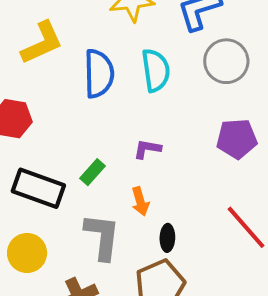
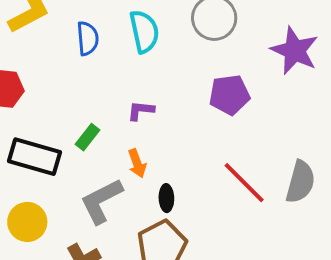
blue semicircle: (99, 74) -> (88, 38), size x0.7
gray L-shape: (102, 237) -> (101, 201), turned -120

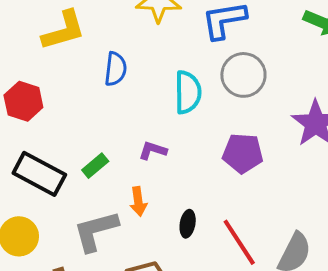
cyan semicircle: (144, 32) -> (188, 92), moved
black ellipse: (166, 198) -> (188, 224), moved

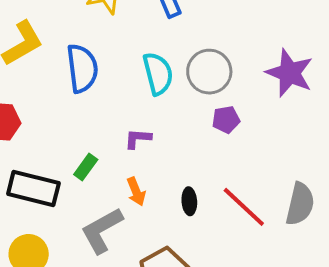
blue semicircle: (116, 69) -> (82, 68), size x1.4
gray circle: (243, 75) -> (209, 72), moved
purple pentagon: (243, 153) -> (226, 120), size x0.7

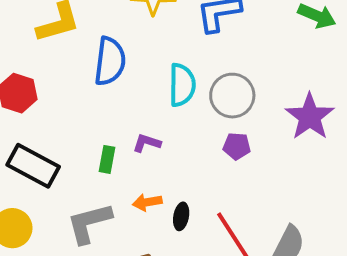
green rectangle: (86, 167) -> (107, 159), moved, turned -40
orange arrow: (136, 191) -> (147, 202), moved, turned 88

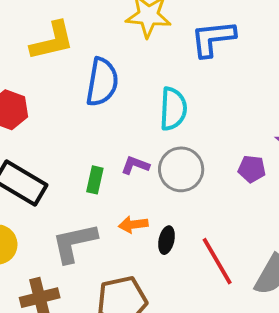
gray circle: (232, 96) -> (181, 169), moved
purple pentagon: (237, 146) -> (252, 169), moved

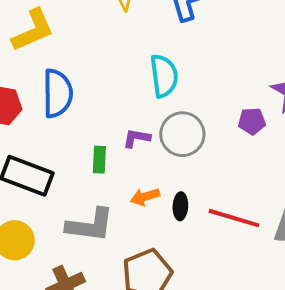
blue semicircle: (102, 82) -> (58, 93), moved
gray L-shape: (74, 243) -> (90, 225), turned -150
red line: (217, 261) -> (234, 218), turned -33

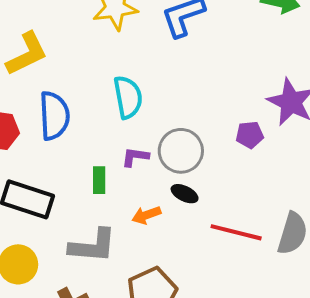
cyan semicircle: (164, 76) -> (128, 97), moved
black ellipse: (180, 206) -> (185, 194), moved, turned -64

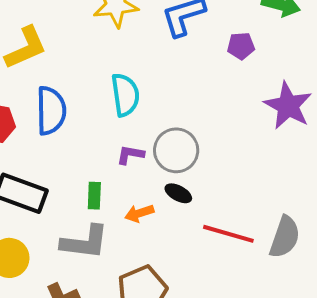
purple pentagon: (250, 135) -> (241, 46), moved
green rectangle: (99, 180) -> (94, 196), moved

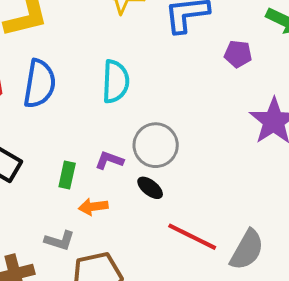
purple L-shape: (130, 155) -> (109, 160), moved
orange arrow: (139, 213) -> (93, 207), moved
gray L-shape: (85, 242) -> (60, 241), moved, size x0.6

